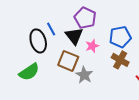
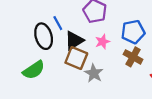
black triangle: (74, 36) -> (74, 41), moved, turned 36

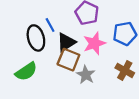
pink star: (102, 42) -> (94, 43), size x1.5
brown cross: (133, 57) -> (125, 70), moved

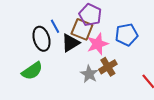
brown square: (68, 60) -> (82, 29), moved
brown cross: (125, 70) -> (108, 67), moved, turned 30

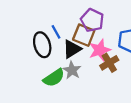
brown cross: (108, 67) -> (109, 63), moved
green semicircle: (32, 71) -> (54, 78), moved
gray star: (89, 74) -> (72, 70), moved

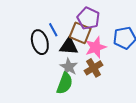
black triangle: (72, 49) -> (69, 46), turned 36
brown cross: (109, 63) -> (94, 68), moved
green semicircle: (54, 78) -> (65, 83), moved, turned -35

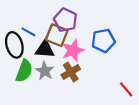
blue line: (53, 30) -> (28, 32), turned -32
green semicircle: (65, 83) -> (24, 71), moved

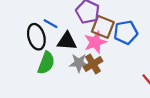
brown square: (57, 35) -> (103, 27), moved
gray star: (45, 71) -> (79, 63), moved, turned -30

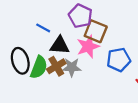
blue pentagon: (126, 32) -> (119, 60), moved
black ellipse: (36, 37) -> (20, 61), moved
brown cross: (93, 64) -> (56, 66), moved

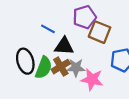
purple pentagon: (80, 16) -> (84, 17), turned 30
pink star: (88, 47) -> (92, 79), moved, turned 30

